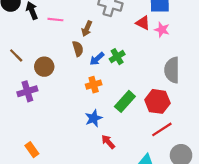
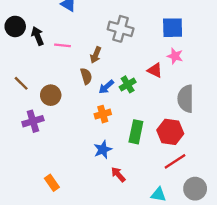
red triangle: (143, 23) -> (155, 70), moved
green rectangle: (125, 101) -> (136, 132), turned -30
orange rectangle: (32, 150) -> (52, 183), moved

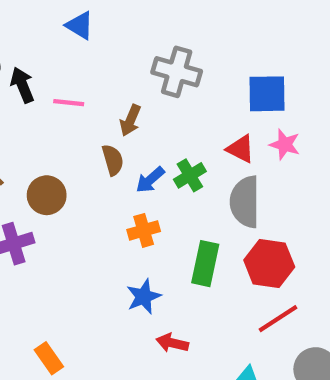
blue square: (173, 28) -> (267, 94), moved
pink star: (175, 56) -> (285, 145), moved
gray semicircle: (186, 99) -> (245, 202), moved
red arrow: (118, 174) -> (172, 343), turned -35

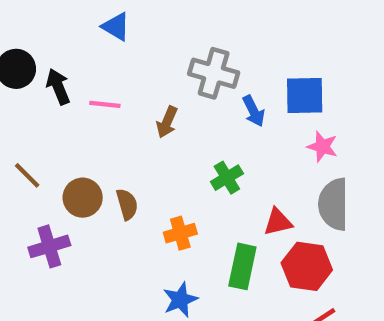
red triangle: (241, 149) -> (278, 222), moved, turned -40
brown semicircle: (113, 160) -> (127, 204), moved
blue arrow: (150, 180) -> (254, 111), moved, turned -76
gray semicircle: (245, 202) -> (333, 204), moved

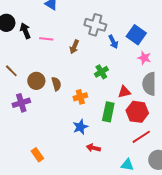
blue square: (305, 95) -> (136, 35), turned 36

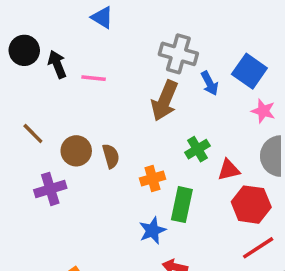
brown arrow: (74, 47) -> (165, 101), moved, size x1.6
green cross: (101, 72) -> (197, 149), moved
green rectangle: (108, 112) -> (182, 205), moved

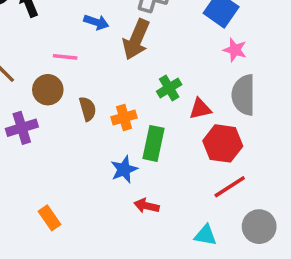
pink line: (94, 78) -> (65, 57), moved
blue arrow: (210, 83) -> (96, 22), moved, turned -45
brown semicircle: (111, 156) -> (88, 109), moved

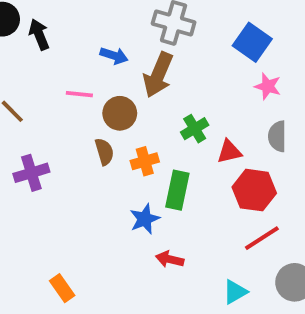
brown circle: (48, 90) -> (120, 113), moved
gray semicircle: (244, 95) -> (277, 136), size x0.7
orange rectangle: (50, 218) -> (62, 288), moved
cyan triangle: (205, 235) -> (235, 292), turned -40

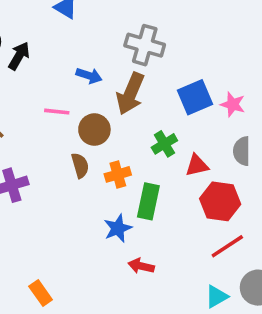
black arrow: (39, 35) -> (19, 56), turned 52
blue square: (252, 42) -> (195, 97), moved, turned 32
cyan triangle: (235, 292) -> (217, 297), moved

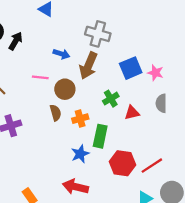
red hexagon: (220, 201) -> (122, 163), moved
red arrow: (141, 266) -> (75, 187), moved, size x1.5

